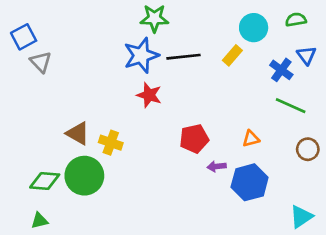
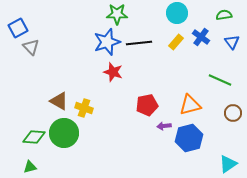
cyan circle: (254, 28) -> (177, 13), moved
blue cross: (281, 70) -> (201, 37), moved
orange triangle: (251, 139) -> (190, 105), size x1.6

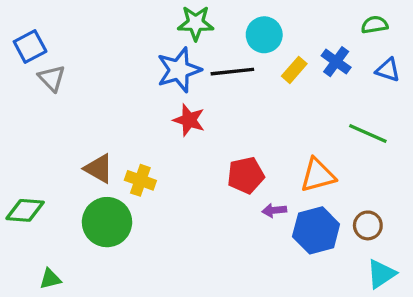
cyan circle: (177, 13) -> (264, 35), moved
blue triangle: (232, 42) -> (388, 70), turned -35
brown circle: (233, 113) -> (368, 225), moved
green diamond: (34, 137) -> (25, 210), moved

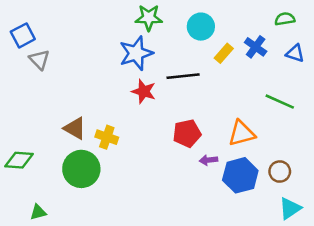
black line: (232, 72) -> (183, 76), moved

